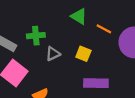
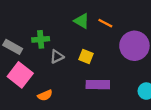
orange line: (104, 29) -> (105, 23), moved

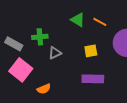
yellow square: (86, 57) -> (91, 51), moved, turned -32

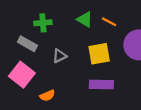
green cross: (40, 37) -> (43, 23), moved
gray rectangle: (14, 44) -> (27, 44), moved
yellow square: (91, 51) -> (99, 54), size x1.5

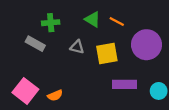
gray triangle: (59, 56) -> (77, 47), moved, turned 40
pink square: (22, 75) -> (25, 91), moved
purple rectangle: (101, 85) -> (124, 84), moved

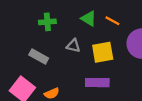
gray rectangle: (35, 44) -> (39, 57), moved
purple rectangle: (124, 84) -> (97, 83), moved

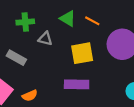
gray triangle: (73, 46) -> (45, 39), moved

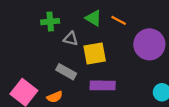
yellow square: (82, 53) -> (95, 53), moved
gray rectangle: (16, 58) -> (66, 72), moved

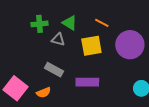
green triangle: (94, 18) -> (70, 23), moved
yellow square: (95, 53) -> (91, 46), moved

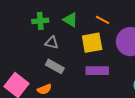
gray triangle: (58, 39) -> (52, 43), moved
purple rectangle: (87, 82) -> (97, 71), moved

